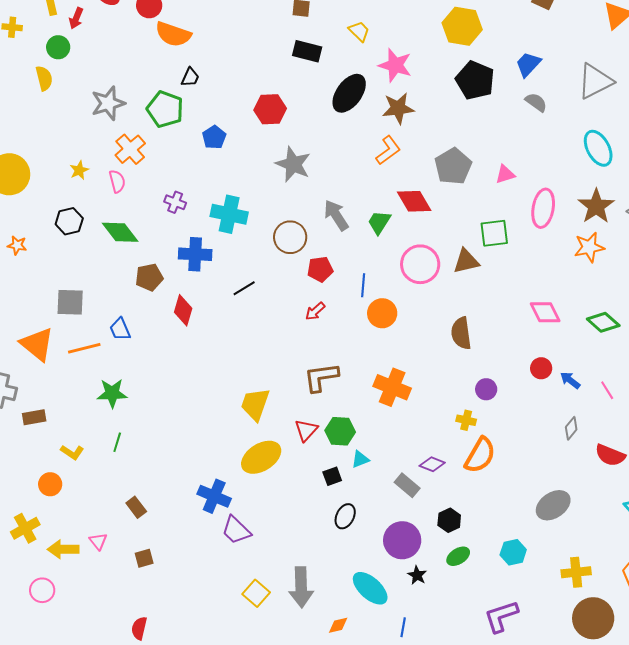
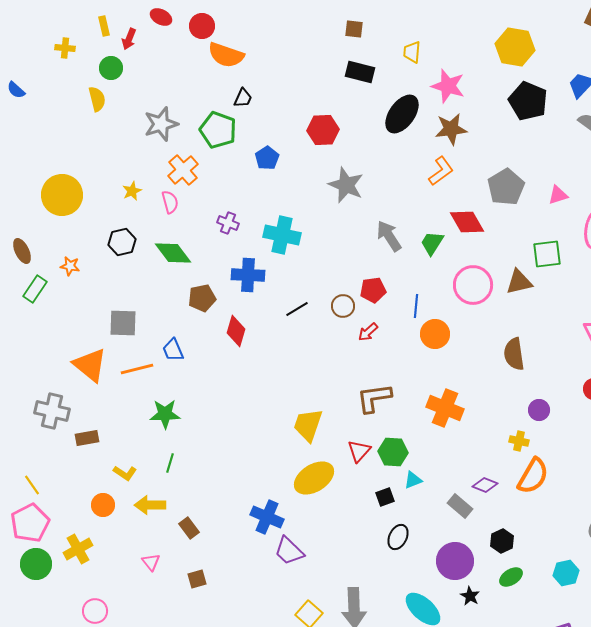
yellow trapezoid: (359, 31) -> (412, 52), turned -130
brown circle: (290, 237) -> (343, 306), moved, size x0.7
yellow arrow: (63, 549) -> (150, 505), moved

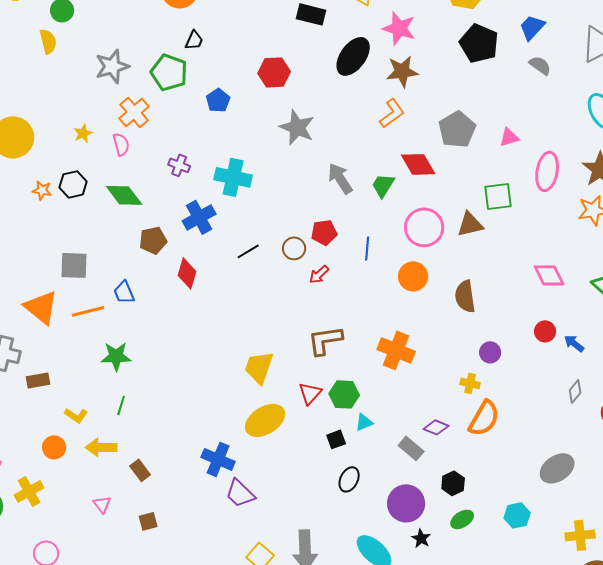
orange star: (70, 266) -> (42, 190), moved
blue cross: (248, 275) -> (199, 217), turned -32
orange circle: (435, 334) -> (413, 276), moved

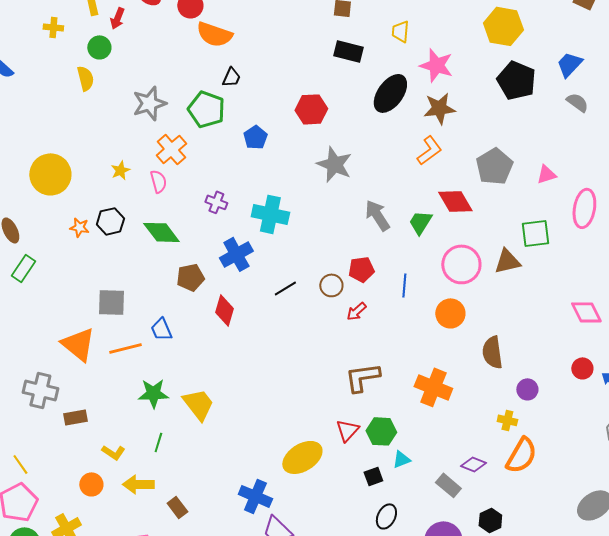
brown semicircle: (465, 296) -> (492, 352), moved
yellow trapezoid: (259, 367) -> (198, 404), moved, turned 123

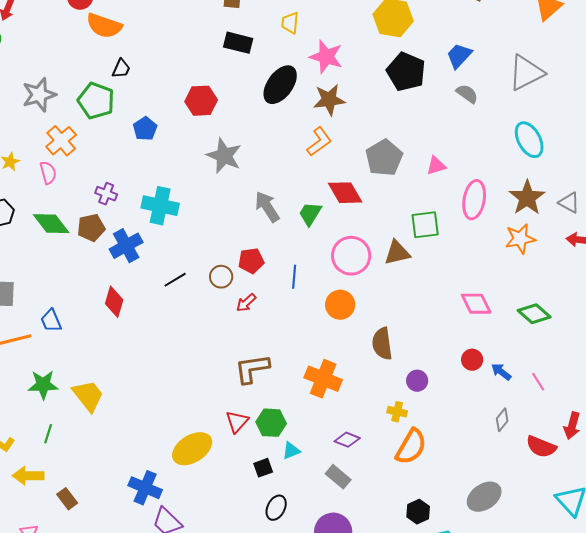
brown pentagon: (190, 277) -> (91, 228), moved
purple diamond: (473, 464) -> (347, 440), moved
black hexagon: (490, 520) -> (418, 512), moved

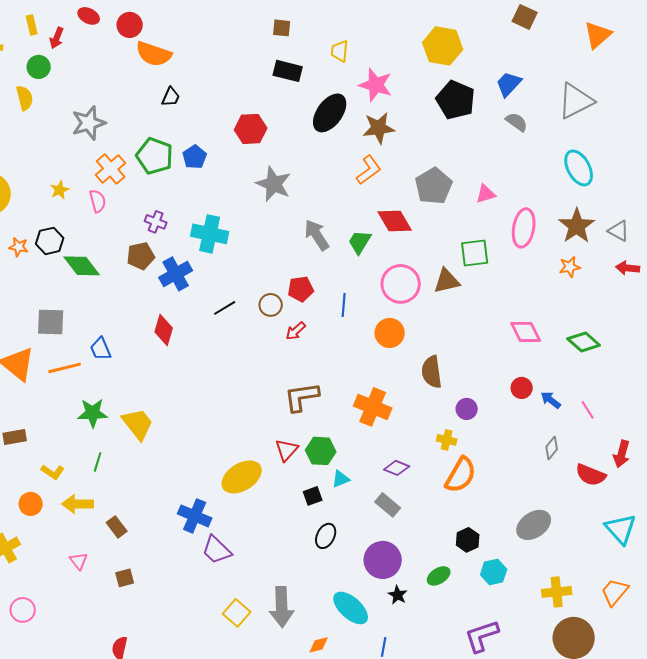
green pentagon: (96, 101) -> (155, 156), moved
green diamond: (51, 224) -> (82, 266), moved
orange star: (520, 239) -> (570, 267), size x0.7

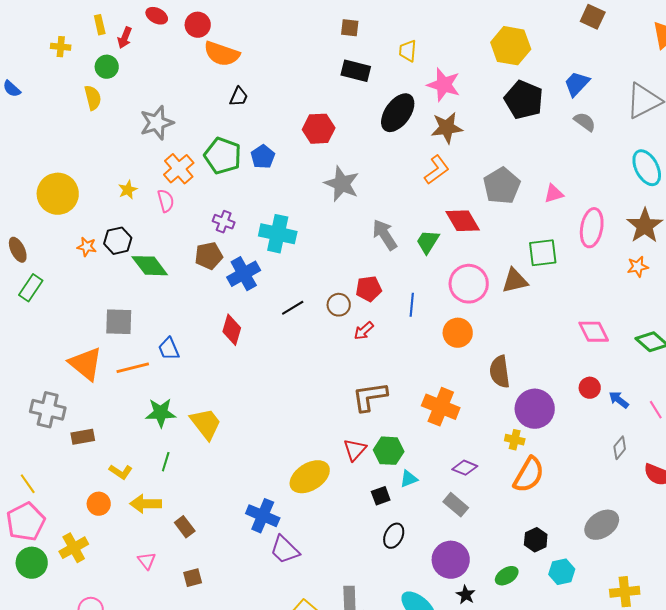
purple circle: (467, 409) -> (535, 409), size x1.8

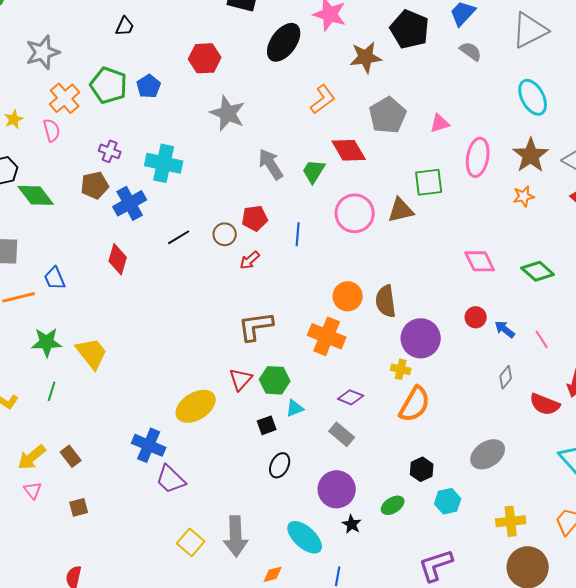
brown star: (447, 128) -> (366, 57), moved
orange circle: (458, 333) -> (348, 296), moved
yellow arrow: (146, 504) -> (32, 457), moved, turned -40

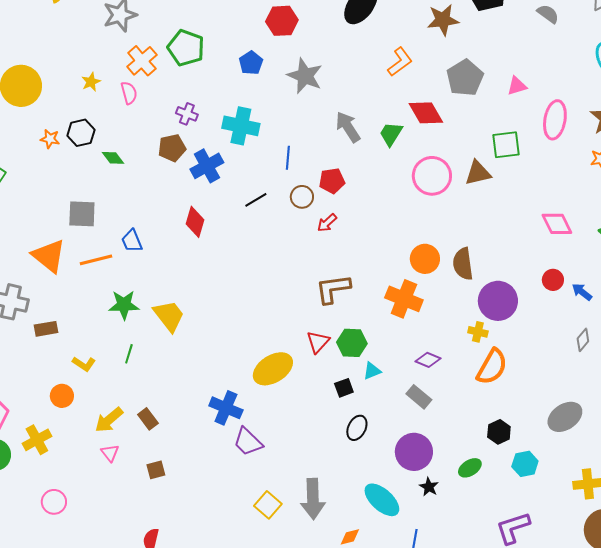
blue pentagon: (149, 86) -> (251, 63), moved
green diamond: (36, 195) -> (113, 158), size x0.6
blue line: (298, 234) -> (288, 158), moved

